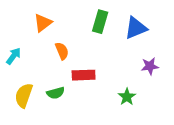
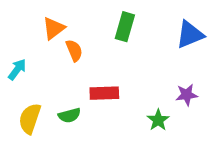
blue triangle: (136, 28) -> (190, 35), moved
orange semicircle: (62, 51) -> (74, 50), moved
purple star: (150, 66) -> (187, 95), moved

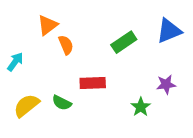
green rectangle: (125, 27) -> (124, 42), moved, turned 40
green semicircle: (69, 115) -> (62, 103), turned 42
yellow semicircle: (30, 119) -> (26, 106), turned 32

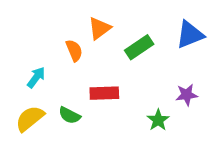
orange triangle: (48, 25) -> (100, 28), moved
cyan arrow: (15, 62) -> (36, 77), moved

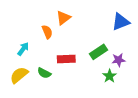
green rectangle: (139, 47) -> (98, 52), moved
green star: (158, 120) -> (110, 76), moved

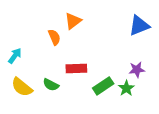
cyan arrow: (23, 49) -> (15, 56), moved
green rectangle: (98, 52) -> (103, 86), moved
yellow semicircle: (19, 75) -> (22, 87), turned -102

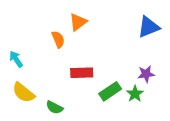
cyan arrow: (15, 56) -> (16, 59), turned -70
green semicircle: (51, 85) -> (54, 107), moved

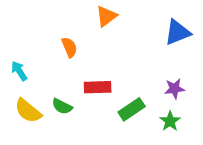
orange triangle: (78, 22) -> (106, 16), moved
green star: (135, 94) -> (170, 121), moved
green semicircle: (54, 107) -> (62, 106), moved

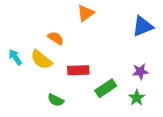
orange semicircle: (69, 47) -> (56, 38), turned -35
green semicircle: (62, 106) -> (56, 100), moved
yellow semicircle: (28, 111) -> (41, 60), moved

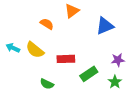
blue triangle: (143, 26) -> (105, 26), moved
orange semicircle: (56, 38) -> (47, 24), moved
cyan arrow: (15, 57) -> (13, 48), turned -32

